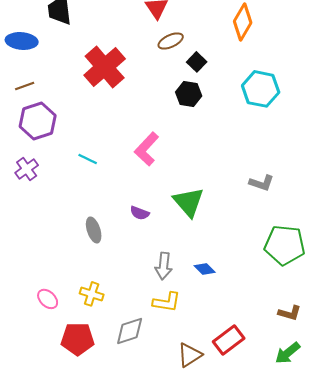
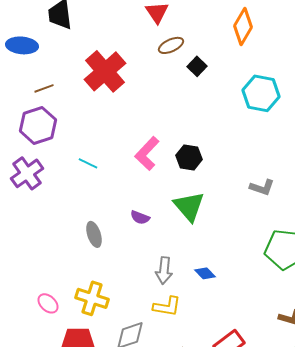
brown line: (25, 86) -> (44, 88), moved
black hexagon: (189, 94) -> (189, 157), moved
purple cross: (27, 169) -> (27, 173), size x1.4
yellow cross: (92, 294) -> (92, 298), size x1.4

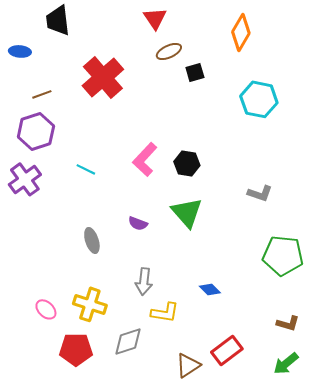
blue ellipse: (22, 45) -> (20, 51), size x0.7
black square: (197, 66) -> (195, 72), turned 30
gray arrow: (164, 270) -> (144, 281), moved
blue diamond: (205, 273) -> (210, 289), moved

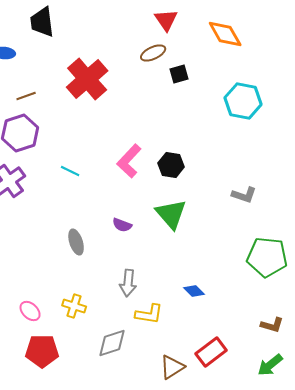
red triangle: (155, 18) -> (166, 20), moved
orange diamond: (241, 32) -> (225, 34), turned -60
yellow cross: (90, 304) -> (74, 306), size x0.7
red pentagon: (76, 349) -> (42, 351), moved

